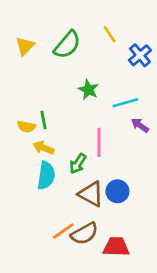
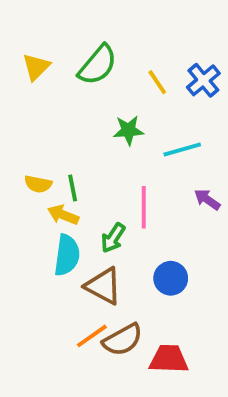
yellow line: (110, 34) -> (157, 82), moved
green star: (88, 90) -> (128, 130), turned -30
green line: (43, 120) -> (73, 188), moved
purple arrow: (140, 125) -> (207, 199), moved
brown triangle: (91, 194) -> (103, 286), moved

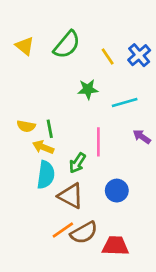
yellow triangle: (36, 67) -> (25, 46), turned -36

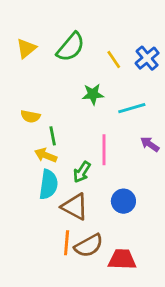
yellow triangle: (25, 46) -> (26, 48), turned 42
yellow semicircle: (26, 126) -> (30, 116), moved
orange line: (63, 230) -> (67, 243), turned -50

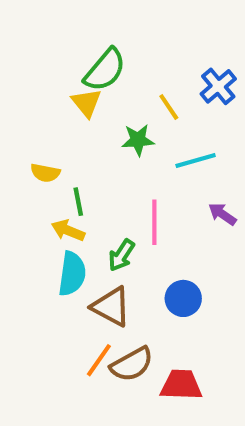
yellow triangle: (26, 48) -> (86, 103), moved, turned -30
yellow line: (114, 60) -> (169, 107), moved
orange line: (67, 243) -> (99, 360), turned 30

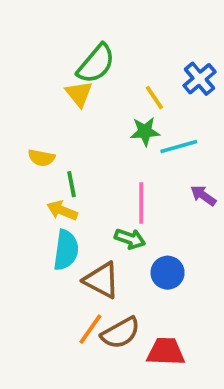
green star: (138, 140) -> (145, 131), moved
green arrow: (121, 255) -> (130, 239), moved, turned -104

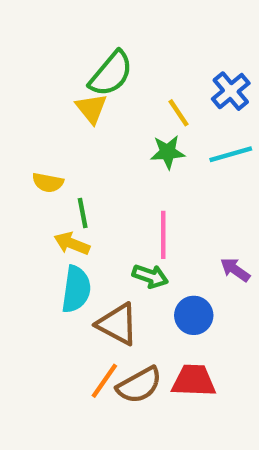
cyan line: (179, 147) -> (231, 154), moved
purple arrow: (203, 195) -> (235, 270), moved
red trapezoid: (166, 352) -> (194, 381), moved

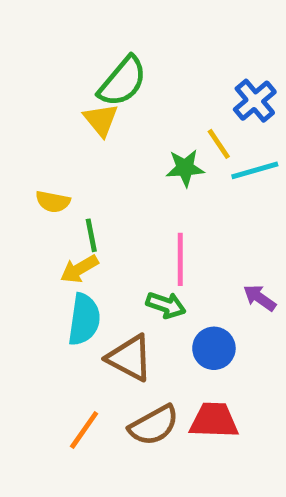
yellow line: (179, 113) -> (219, 144), moved
yellow arrow: (72, 244) -> (79, 269), turned -52
orange line: (104, 381) -> (84, 430), moved

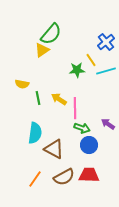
yellow triangle: (101, 120) -> (42, 50), turned 35
yellow arrow: (79, 269) -> (59, 99), moved, turned 63
green arrow: (166, 305) -> (82, 128), moved

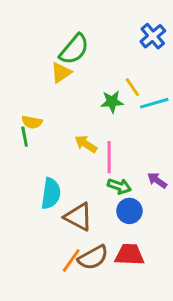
blue cross: (106, 42) -> (153, 36), moved
green line: (38, 98) -> (25, 137), moved
orange line: (35, 179) -> (71, 260), moved

